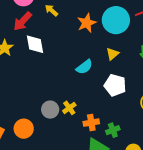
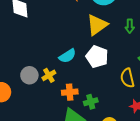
yellow triangle: (112, 54) -> (97, 25), size x1.6
cyan semicircle: (84, 67) -> (67, 56), moved

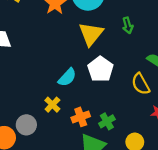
white pentagon: (97, 57) -> (100, 69), turned 30
gray circle: (29, 75) -> (26, 125), moved

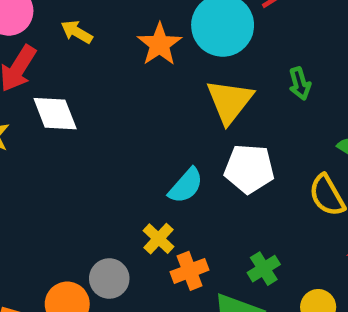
white pentagon: (100, 69) -> (249, 169), turned -30
orange cross: (81, 117) -> (190, 271), moved

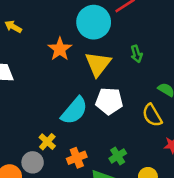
orange star: (159, 44) -> (60, 49), moved
cyan semicircle: (186, 186) -> (74, 111), size x1.4
yellow cross: (158, 239) -> (47, 142), moved

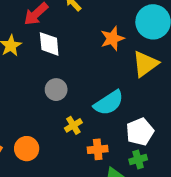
white pentagon: (109, 101) -> (140, 132), moved, turned 30
gray circle: (33, 162) -> (56, 90), moved

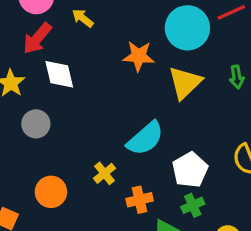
orange star: (112, 38) -> (139, 56), turned 30
gray circle: (56, 90) -> (36, 124), moved
orange circle: (27, 149) -> (51, 192), moved

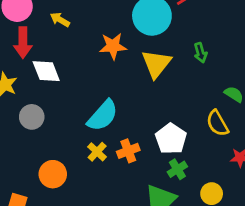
red arrow: (37, 38) -> (23, 43), turned -32
cyan semicircle: (145, 138) -> (103, 116), moved
orange cross: (140, 200) -> (128, 151), moved

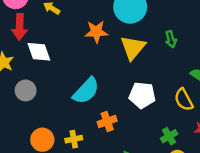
white pentagon: (171, 139) -> (142, 95), moved, turned -30
yellow cross: (97, 152) -> (74, 139), moved, turned 35
green cross: (177, 169) -> (169, 136), moved

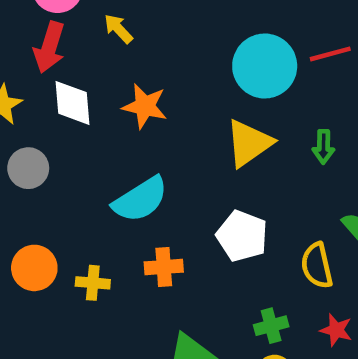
orange star: (96, 32) -> (145, 106), moved

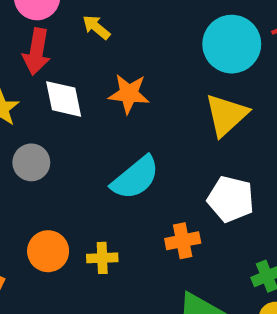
orange cross: (164, 267) -> (183, 241), moved

